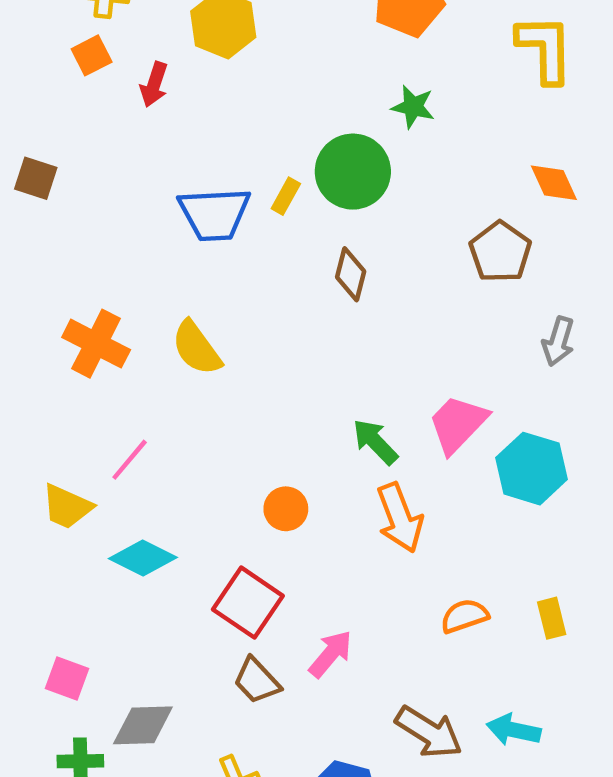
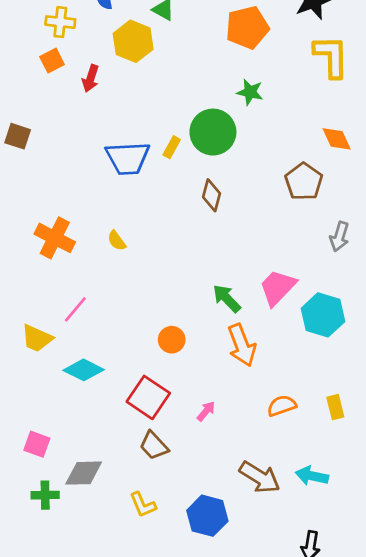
yellow semicircle: (197, 348) -> (117, 241), size x0.6
pink arrow: (331, 654) -> (206, 411), moved, size x0.7

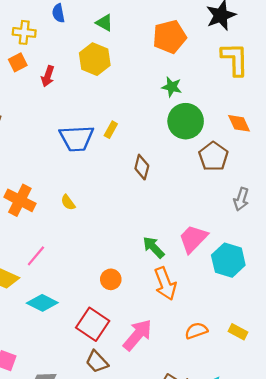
yellow hexagon: (133, 41) -> (95, 59), moved
green circle: (213, 132) -> (186, 121), moved
yellow rectangle: (335, 407) -> (238, 332), turned -48
pink arrow: (206, 411) -> (137, 335), size x2.0

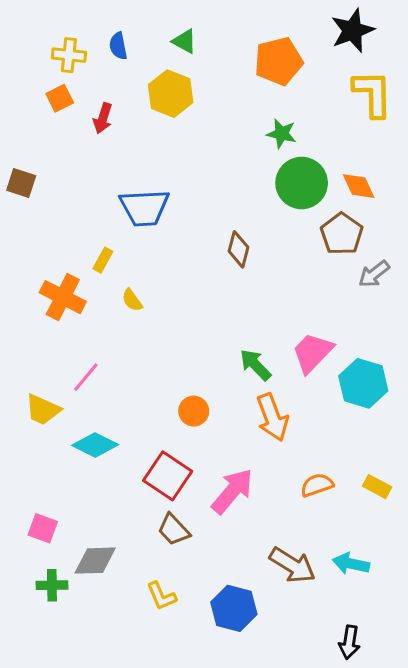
blue semicircle: (58, 13) -> (118, 46), moved
orange diamond: (239, 123) -> (359, 186), moved
yellow rectangle: (111, 130) -> (103, 260), moved
gray arrow: (241, 199) -> (374, 274), moved, turned 35

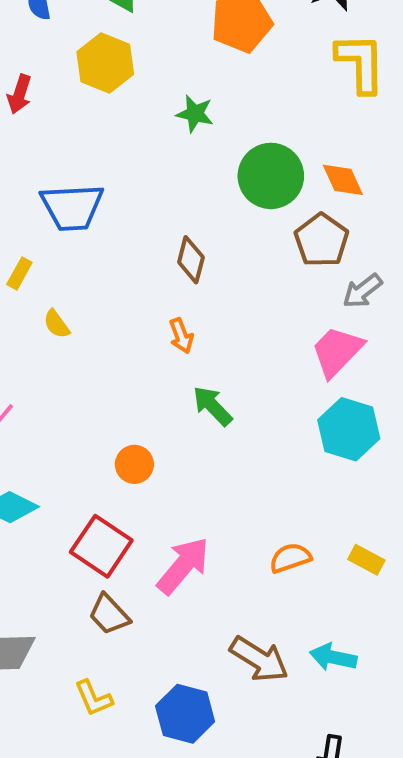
green star: (282, 134) -> (195, 114), moved
pink trapezoid: (312, 353) -> (337, 351), moved
orange arrow: (272, 417) -> (181, 336), moved, size x0.6

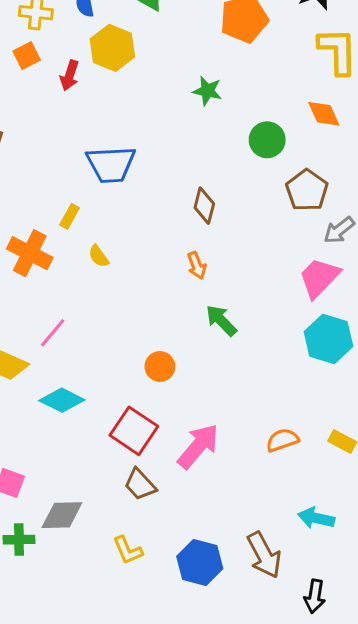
yellow hexagon: (105, 63) -> (112, 48), moved
green circle: (271, 176) -> (267, 140), size x0.7
orange diamond: (343, 180) -> (324, 114), moved
brown arrow: (259, 659) -> (264, 555), moved, turned 30

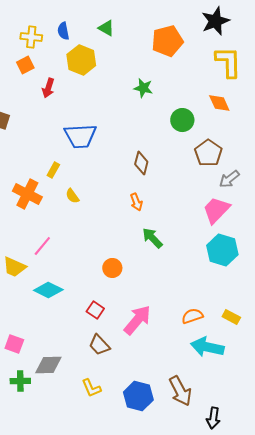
red arrow: (70, 75) -> (48, 88), moved
red square: (134, 431) -> (95, 310), size x0.6
cyan arrow: (316, 518) -> (207, 347), moved, size x1.4

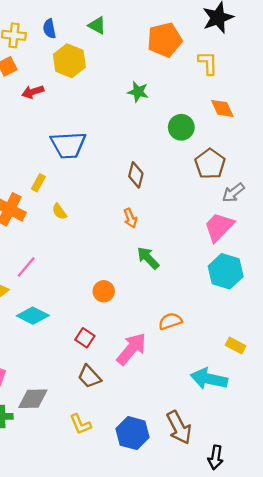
yellow L-shape: (228, 62) -> (208, 63), moved, size x0.7
red arrow: (48, 88) -> (33, 92), turned 54
orange semicircle: (192, 316) -> (170, 321), moved

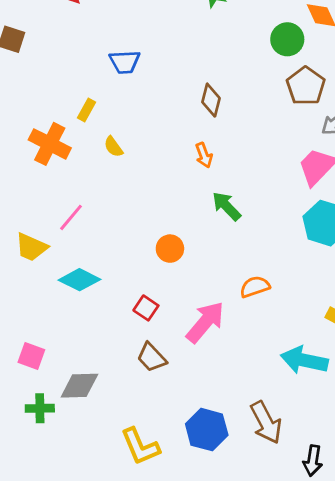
green circle: (181, 127) -> (287, 39), moved
blue trapezoid: (68, 145) -> (125, 62), size x0.7
yellow L-shape: (80, 424) -> (140, 446), moved, size x1.4

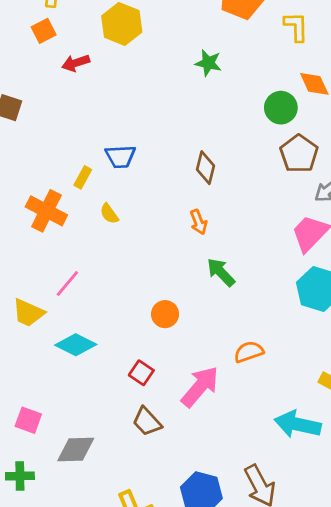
blue trapezoid: (125, 62) -> (120, 156), moved
green cross: (40, 408) -> (20, 476), moved

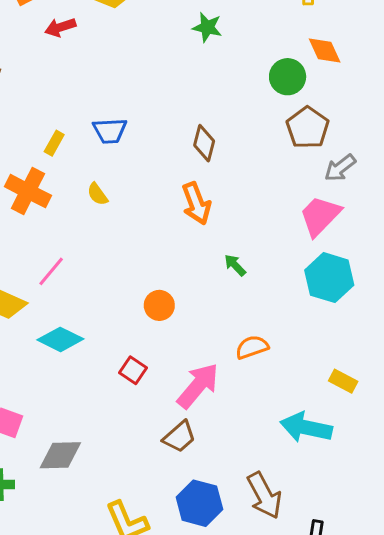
yellow rectangle: (83, 177) -> (54, 143), moved
orange arrow: (199, 222) -> (196, 203), size x1.5
green arrow: (221, 272) -> (235, 265), moved, size x0.7
brown trapezoid: (147, 422) -> (179, 437), moved, turned -88

